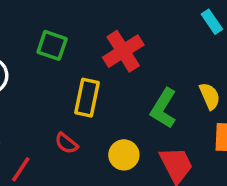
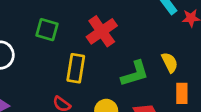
green L-shape: (163, 108) -> (135, 74), turned -136

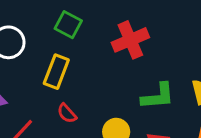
yellow rectangle: (76, 68) -> (56, 72), moved

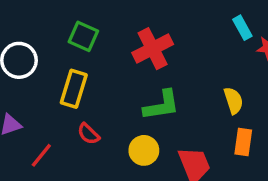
green L-shape: (158, 96) -> (162, 105), moved

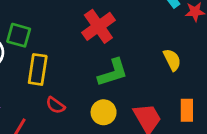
green square: (83, 36) -> (19, 35), moved
orange rectangle: (243, 142) -> (187, 110), moved

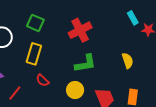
green square: (19, 35) -> (35, 23), moved

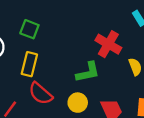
red cross: (80, 30) -> (108, 44), moved, turned -30
red semicircle: (42, 80) -> (41, 93), size x1.6

